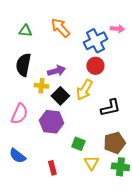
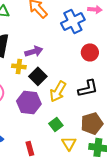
red circle: (95, 66) -> (90, 52), moved
yellow arrow: (84, 90) -> (58, 91), moved
green square: (78, 144) -> (56, 124), turned 32

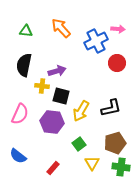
red circle: (90, 52) -> (117, 63), moved
black square: (38, 76) -> (61, 96), turned -30
red rectangle: (30, 148) -> (53, 168), turned 56

